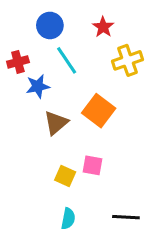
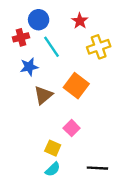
red cross: (18, 62) -> (21, 37), moved
pink square: (92, 165) -> (72, 128), turned 35
yellow square: (65, 176) -> (53, 148), moved
cyan semicircle: (68, 219) -> (53, 169), turned 35

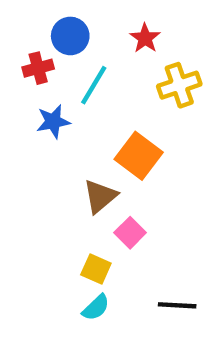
cyan line: (52, 47) -> (94, 85), turned 65
brown triangle: (43, 95) -> (100, 196), moved

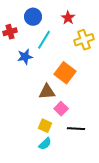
red cross: (38, 68) -> (10, 32), moved
brown triangle: (100, 196) -> (47, 92), turned 36
black line: (177, 305) -> (76, 129), moved

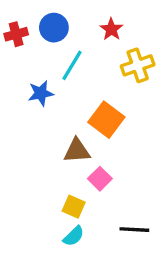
red cross: (10, 32) -> (16, 34), moved
black line: (76, 129) -> (134, 230), moved

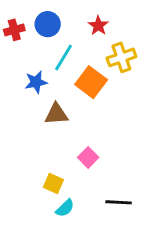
orange square: (106, 120) -> (91, 82), moved
brown triangle: (77, 151) -> (56, 114), moved
yellow square: (74, 207) -> (53, 183), moved

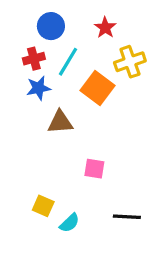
red cross: (14, 30) -> (34, 59), moved
pink square: (88, 157) -> (94, 169), turned -36
yellow square: (53, 183) -> (43, 206), moved

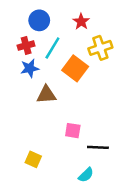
black line: (127, 217) -> (98, 147), moved
cyan semicircle: (70, 223) -> (86, 175), moved

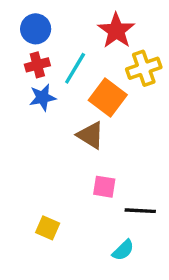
blue circle: (39, 20) -> (36, 29), moved
red star: (81, 22) -> (116, 31), size x1.5
brown triangle: (46, 95) -> (91, 135), moved, turned 36

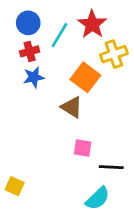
cyan line: (75, 68) -> (60, 35), moved
yellow square: (48, 228) -> (15, 186), moved
cyan semicircle: (123, 250) -> (98, 198), size x1.4

